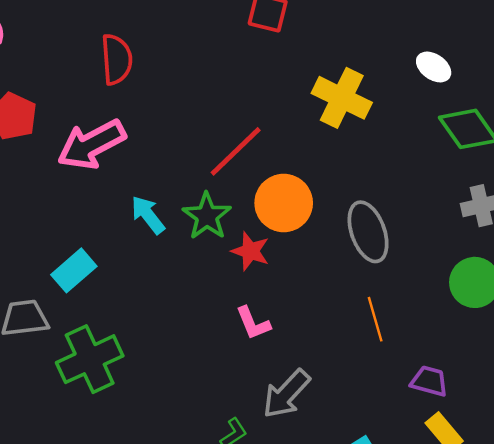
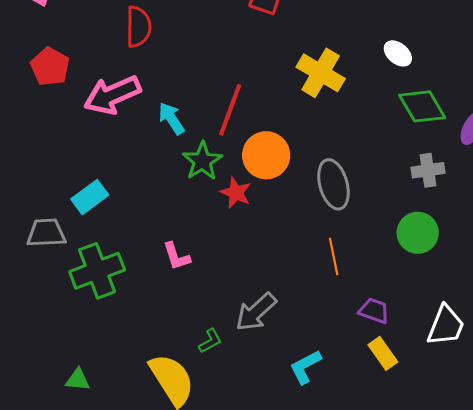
red line: (236, 151) -> (230, 110), turned -30
cyan arrow: (148, 215) -> (171, 118), moved
pink L-shape: (253, 323) -> (176, 256), moved

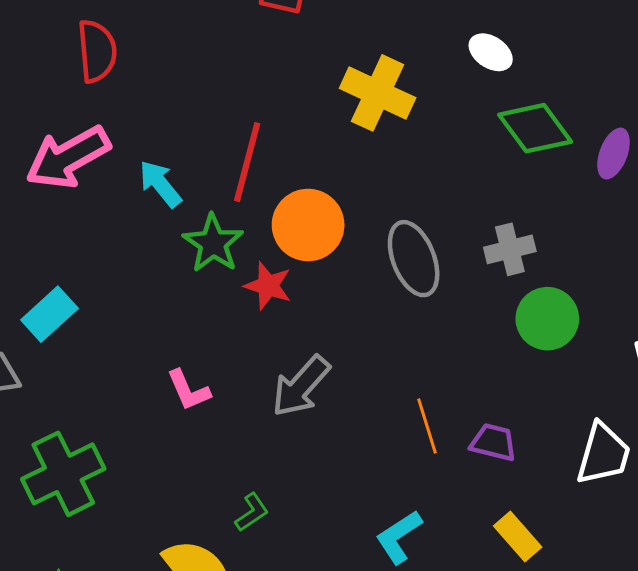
gray cross: (428, 170) -> (510, 249), moved
orange line: (334, 256) -> (427, 426), moved
green cross: (97, 271) -> (63, 474), moved
gray arrow: (256, 312) -> (301, 386), moved
yellow rectangle: (383, 353) -> (518, 536), moved

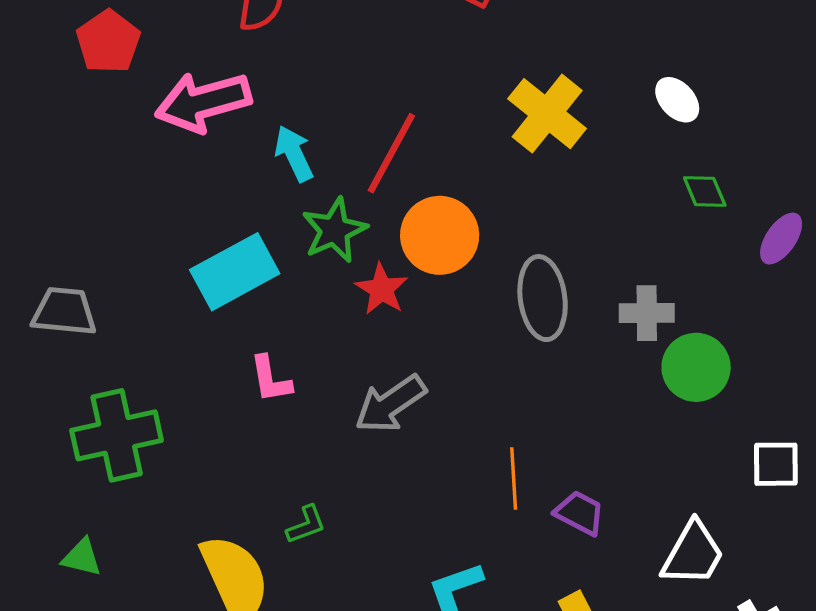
green diamond: (535, 128) -> (705, 192), size x0.6
cyan rectangle: (49, 314) -> (235, 272), moved, size x1.4
green circle: (547, 319) -> (696, 367), moved

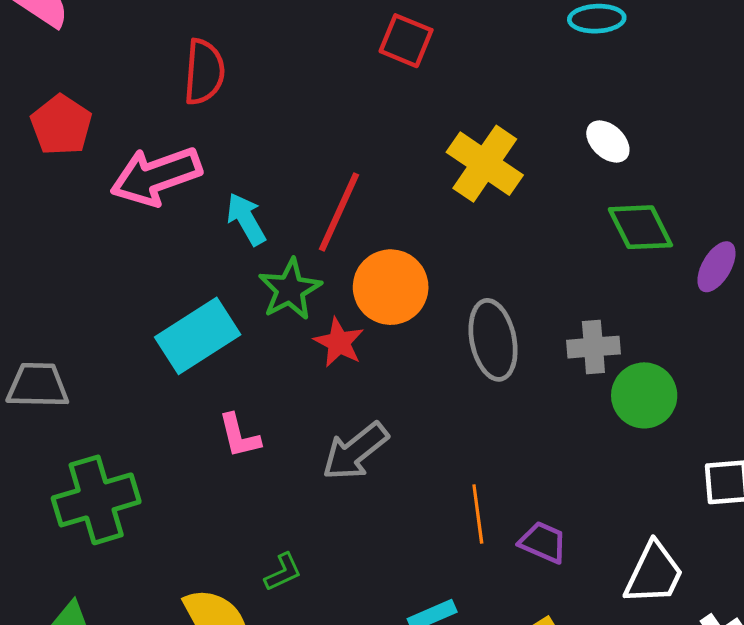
green diamond: (705, 192) -> (640, 227), size x1.5

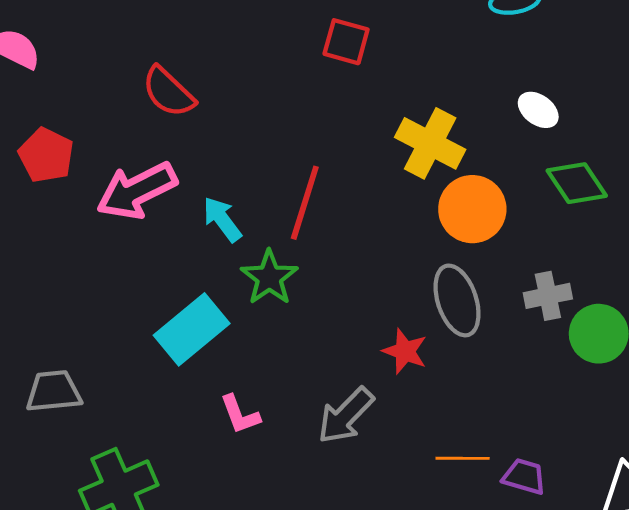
red semicircle: (204, 72) -> (168, 92), turned 136
orange circle: (391, 287) -> (472, 209), moved
red star: (339, 342) -> (405, 351), moved
orange line: (478, 514) -> (463, 458), turned -75

